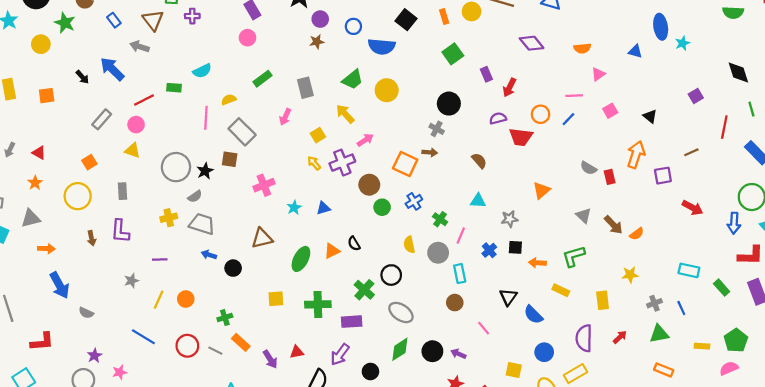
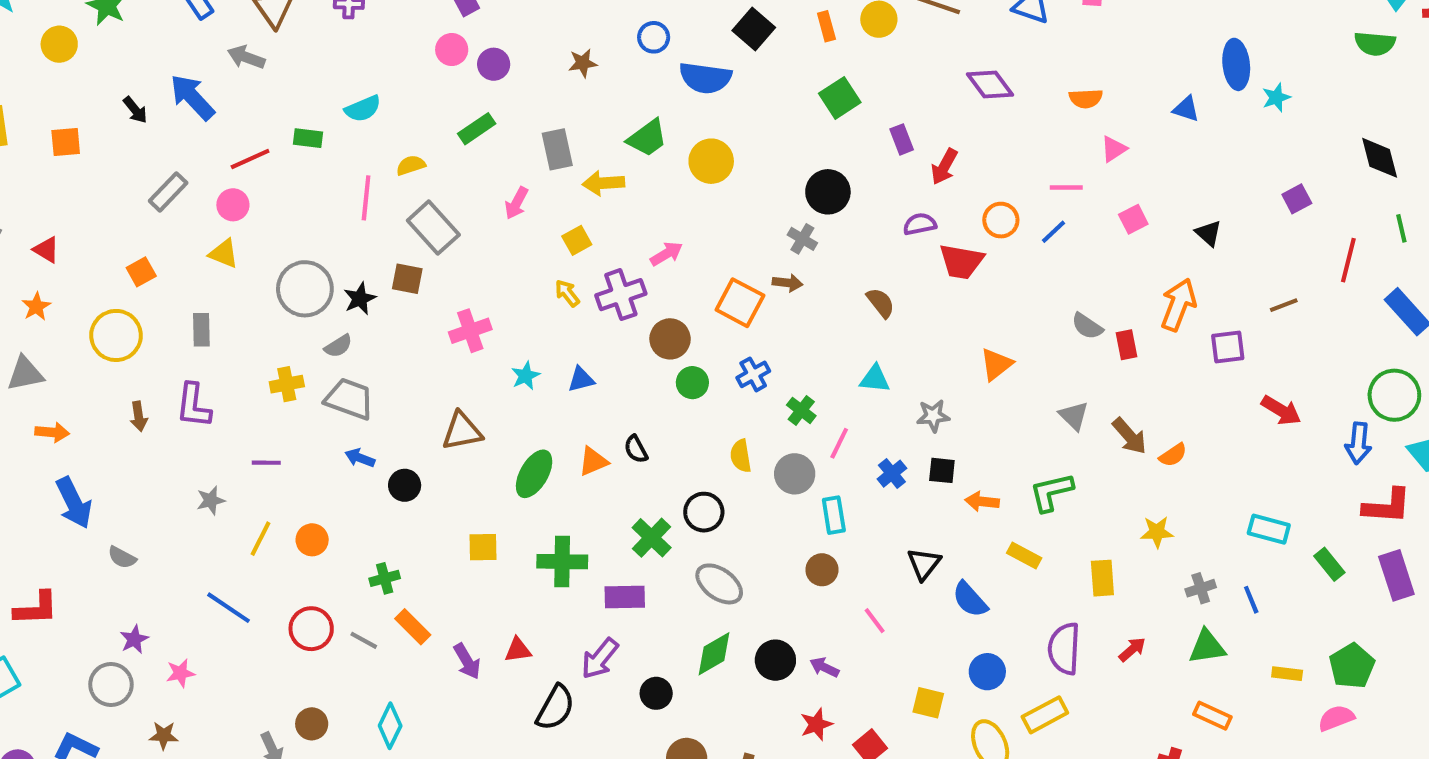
purple circle: (320, 19) -> (494, 64), moved
yellow arrow: (345, 114) -> (603, 183), moved, turned -54

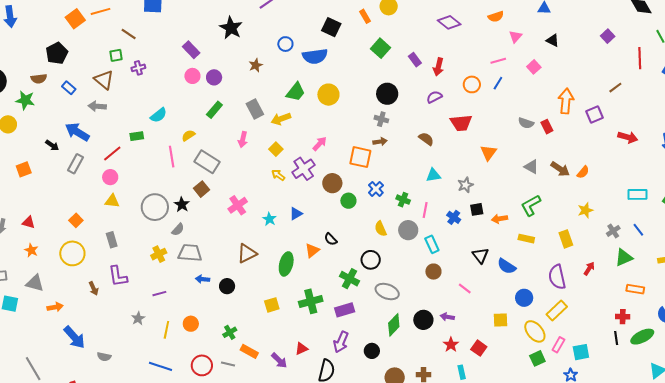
gray rectangle: (168, 192) -> (75, 164), moved
black triangle: (1208, 233) -> (553, 40), moved
red trapezoid: (961, 261) -> (461, 123), moved
brown square: (407, 279) -> (201, 189), turned -35
gray triangle: (25, 374) -> (35, 283), turned 42

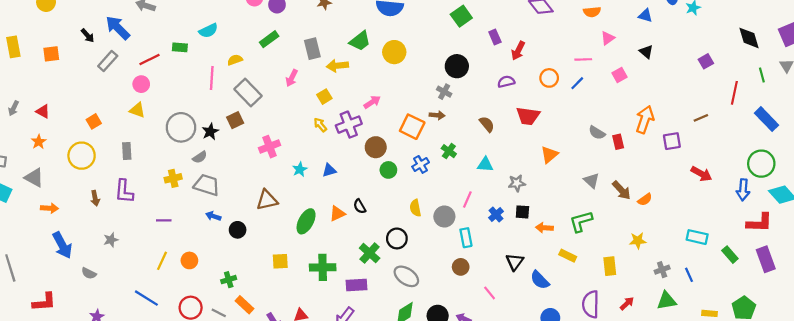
green cross: (403, 200) -> (449, 151), moved
gray star: (138, 318) -> (111, 240), moved

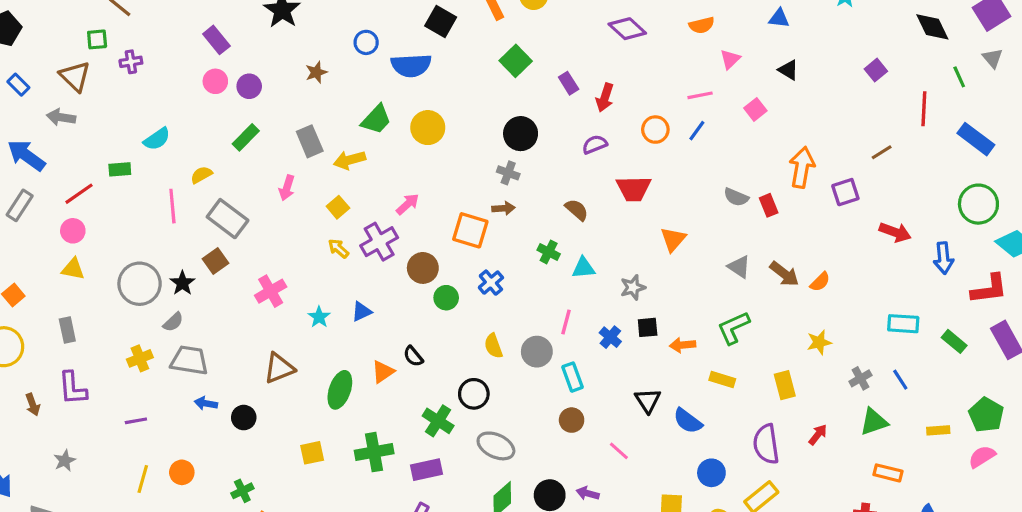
green cross: (449, 151) -> (549, 252), moved
blue arrow: (743, 190) -> (944, 258), moved

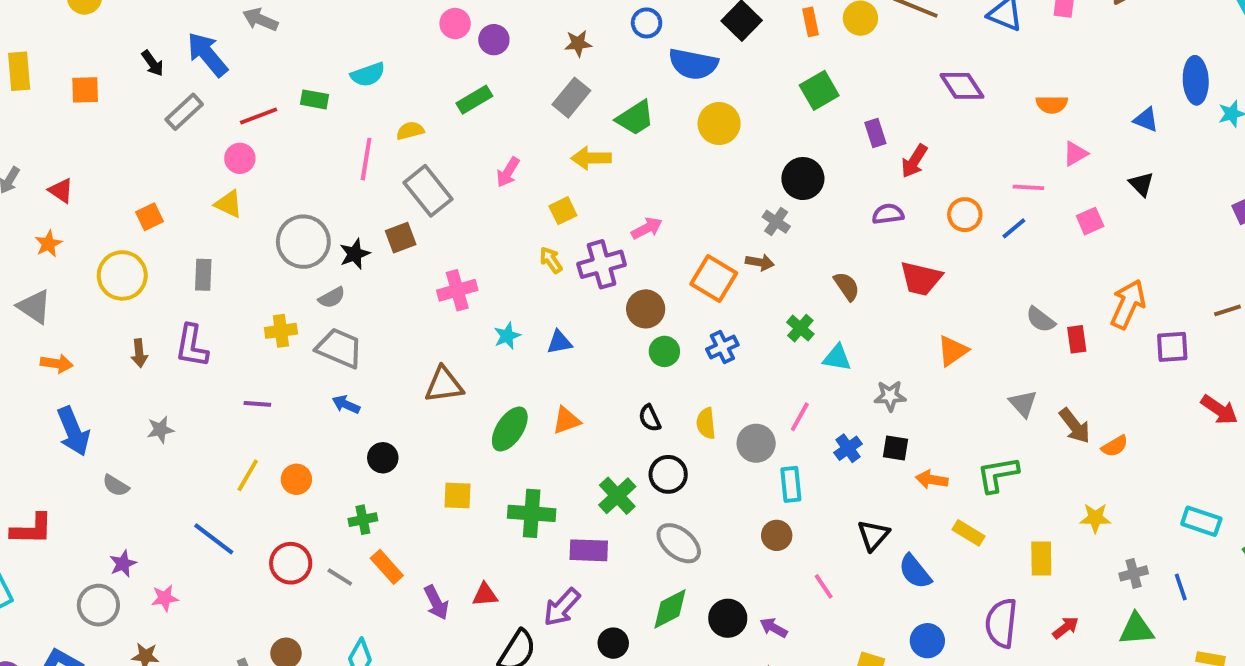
yellow circle: (428, 128) -> (719, 123), moved
gray rectangle: (310, 141) -> (571, 98), moved, turned 48
black semicircle: (413, 356) -> (650, 418), moved
black circle: (244, 418) -> (383, 458), moved

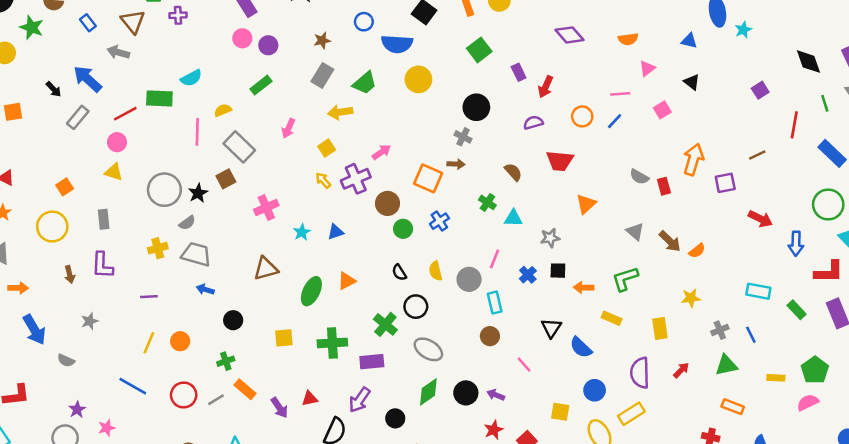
green rectangle: (315, 99) -> (159, 98), size x1.5
gray line: (340, 577) -> (216, 400), turned -56

